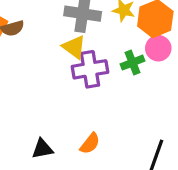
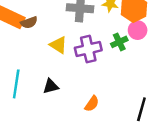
yellow triangle: (74, 47) -> (58, 45), moved
black triangle: (42, 149) -> (51, 86), moved

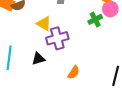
purple cross: (88, 49) -> (57, 38), moved

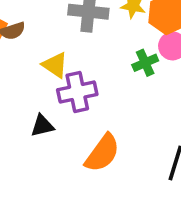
orange semicircle: (74, 72) -> (102, 153), size x1.6

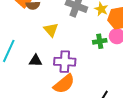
purple cross: (77, 92) -> (65, 62), moved

